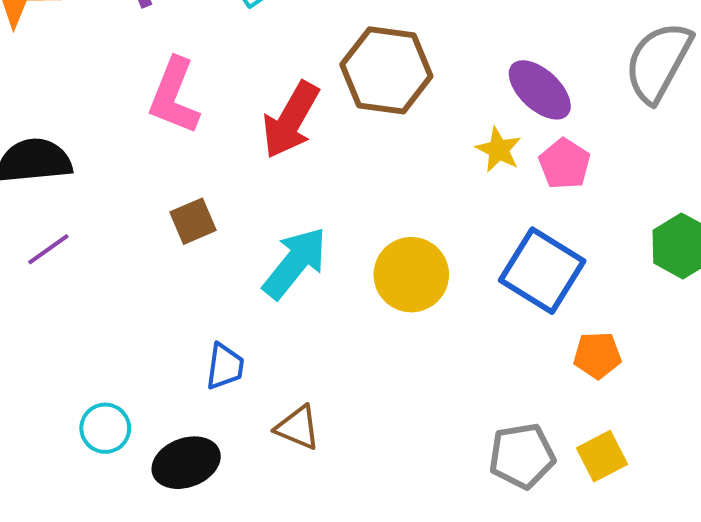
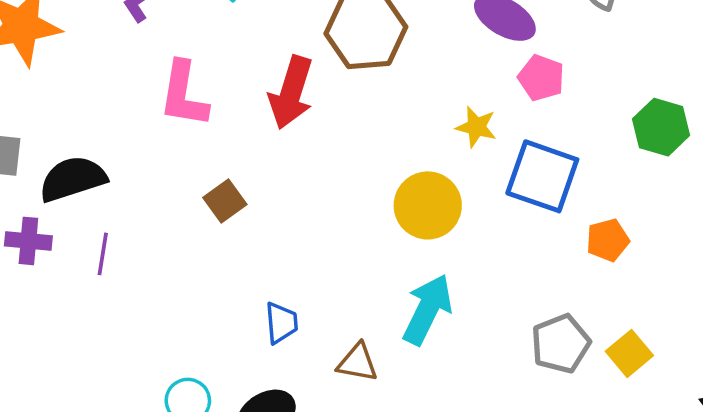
yellow star: (499, 150) -> (476, 127), moved
purple line: (48, 249) -> (103, 254), turned -33
cyan arrow: (295, 263) -> (427, 309), moved
yellow square: (602, 456) -> (629, 353), moved

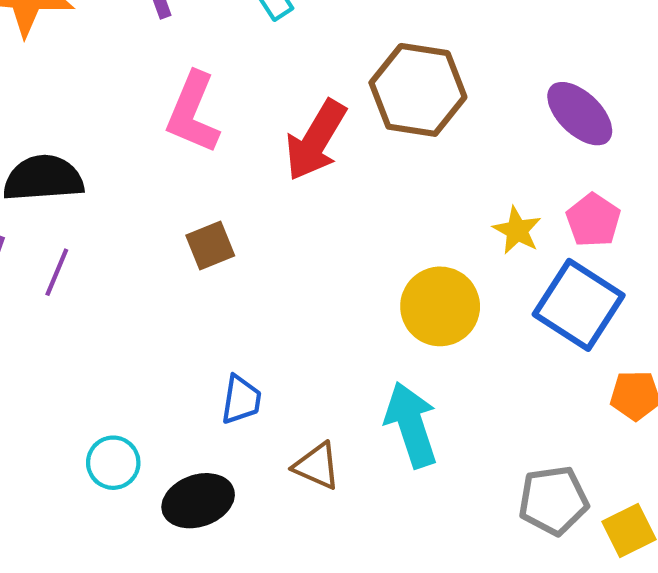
pink pentagon: (541, 78) -> (593, 220), moved
cyan arrow: (427, 309) -> (411, 425), turned -58

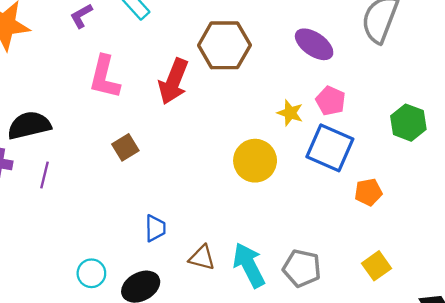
cyan arrow: (411, 425) -> (249, 265), moved
gray pentagon: (553, 500) -> (302, 268), moved, turned 30

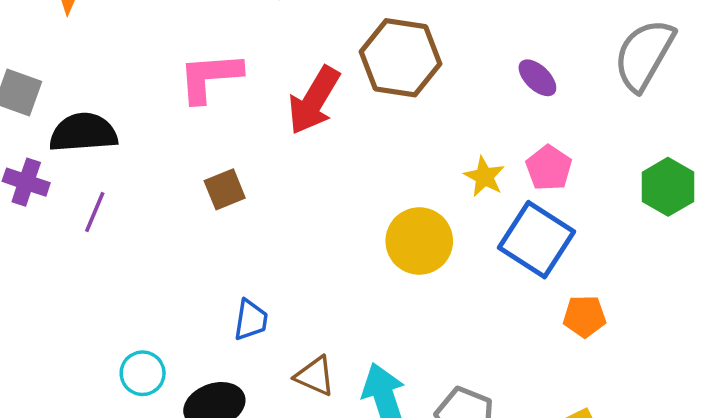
purple ellipse: (314, 44) -> (537, 78), size x0.7
pink L-shape: (105, 77) -> (210, 77), turned 63
green hexagon: (408, 123) -> (668, 187), moved

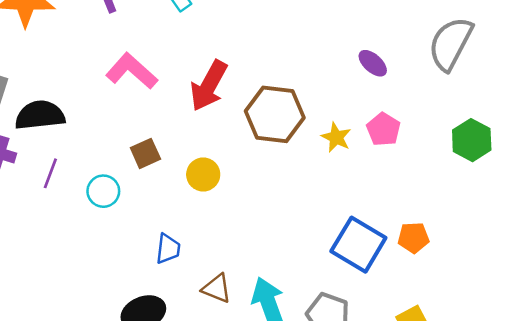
brown hexagon: (400, 58) -> (275, 114), moved
pink L-shape: (210, 77) -> (132, 71), turned 48
blue square: (536, 240) -> (358, 245), moved
yellow circle: (419, 241) -> (203, 175), moved, size x0.7
cyan circle: (143, 373) -> (103, 191), moved

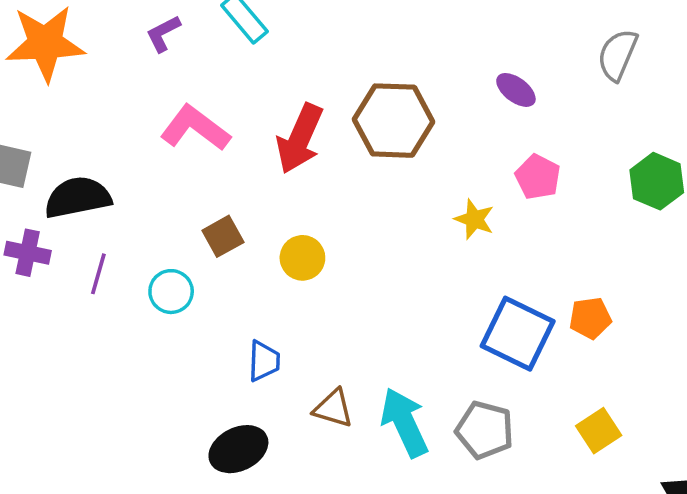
gray semicircle: (451, 44) -> (618, 55), size x0.7
brown hexagon: (275, 114) -> (393, 121), moved
yellow star: (336, 137) -> (474, 219), moved

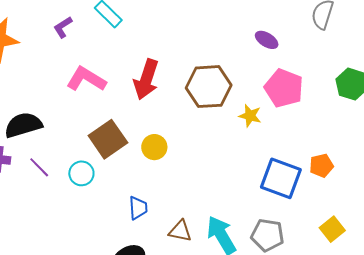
brown hexagon: (393, 121) -> (209, 87), moved
pink pentagon: (538, 177) -> (284, 88), size x1.5
brown square: (223, 236) -> (108, 139), size x1.6
purple line: (98, 274) -> (39, 167), turned -55

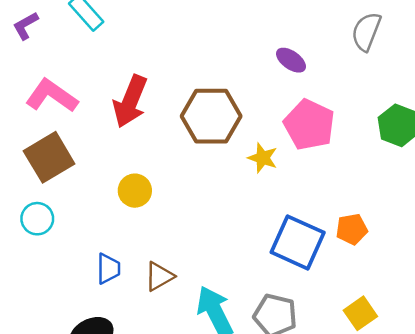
brown square: (108, 139) -> (49, 157), moved
brown triangle: (180, 231) -> (159, 276), moved, turned -45

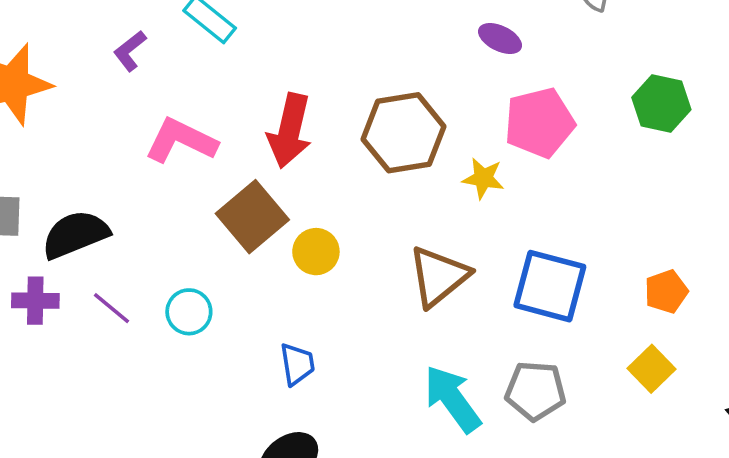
pink pentagon: (309, 125) -> (539, 123), turned -30
brown square: (49, 157) -> (252, 217), moved
orange pentagon: (352, 229) -> (666, 292), moved
brown triangle: (159, 276) -> (439, 276), moved, size x1.5

